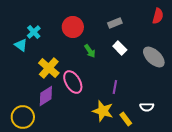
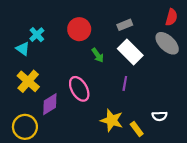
white rectangle: (120, 48) -> (130, 52), size x1.6
gray ellipse: (154, 57) -> (167, 43), moved
yellow cross: (49, 68) -> (28, 81), moved
purple line: (115, 87) -> (125, 83), moved

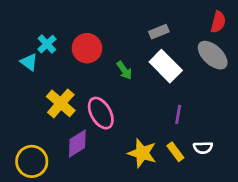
red circle: (79, 29) -> (87, 48), moved
yellow cross: (28, 81) -> (61, 103), moved
purple line: (125, 83) -> (178, 114), moved
purple diamond: (50, 104) -> (77, 143), moved
yellow rectangle: (137, 129) -> (175, 152), moved

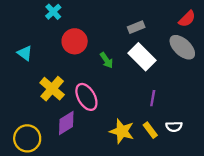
red semicircle: (218, 22) -> (187, 19), turned 30
cyan cross: (47, 44) -> (53, 12), moved

